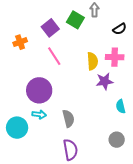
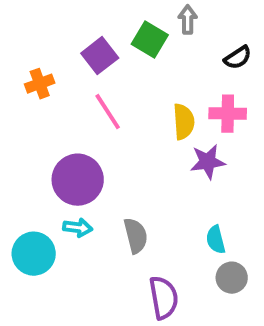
cyan semicircle: (121, 106) -> (216, 240), moved
purple semicircle: (70, 150) -> (164, 298), moved

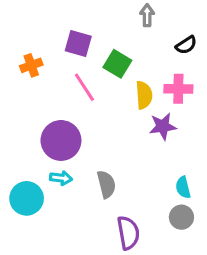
green square: (150, 40) -> (117, 64), moved
purple square: (100, 56) -> (78, 43), turned -36
cyan semicircle: (216, 240) -> (183, 187), moved

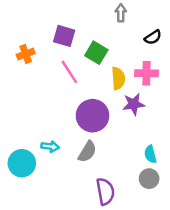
purple circle: (61, 140) -> (92, 116), moved
gray semicircle: (106, 184) -> (87, 152), turned 45

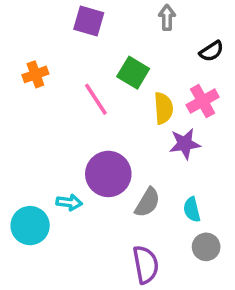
purple square: (64, 36) -> (89, 21), moved
pink cross: (146, 73) -> (203, 101), turned -30
purple circle: (92, 116) -> (108, 174), moved
gray semicircle: (87, 152) -> (147, 202), moved
cyan semicircle: (150, 154) -> (192, 210), moved

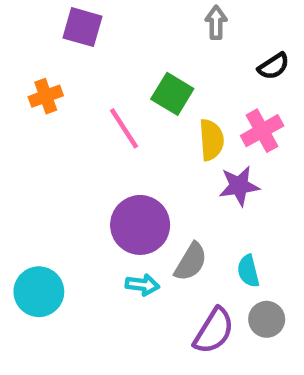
purple square: (89, 21) -> (83, 27), moved
cyan arrow: (69, 202) -> (142, 285), moved
purple semicircle: (146, 265) -> (214, 331), moved, turned 42

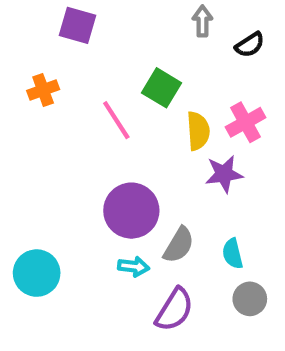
black semicircle: (274, 66) -> (250, 45), moved
purple semicircle: (214, 331) -> (174, 310), moved

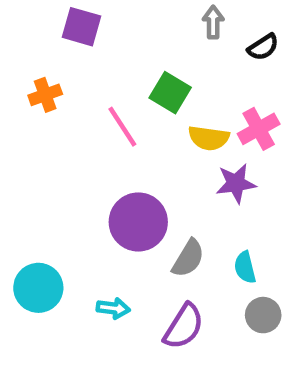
yellow semicircle: (198, 131) -> (209, 138), turned 102
cyan arrow: (134, 267) -> (113, 308), moved

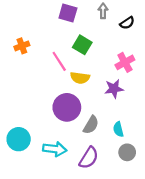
purple square: (81, 27) -> (68, 13), moved
yellow semicircle: (209, 138) -> (80, 78), moved
cyan arrow: (113, 308) -> (55, 149), size x1.5

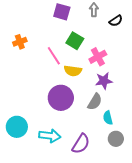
pink cross: (125, 62) -> (98, 57), moved
gray semicircle: (91, 125) -> (95, 102), moved

